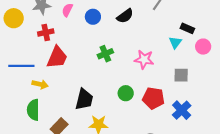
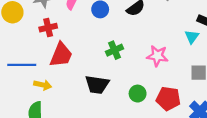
black trapezoid: (84, 99) -> (97, 85), moved, turned 85

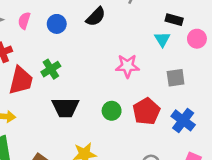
green cross: (115, 50) -> (51, 69), moved
red pentagon: (168, 99) -> (146, 111), turned -30

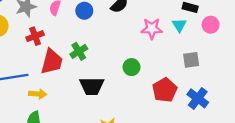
pink star: (127, 66) -> (152, 29), moved
green circle: (112, 111) -> (131, 67), moved

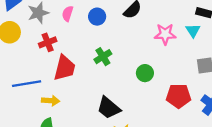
green cross: (79, 51) -> (103, 57), moved
black trapezoid: (92, 86) -> (109, 108), moved, turned 40
red pentagon: (165, 90) -> (178, 96), turned 30

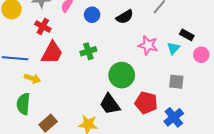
red cross: (48, 42) -> (43, 26), turned 35
green circle: (145, 73) -> (122, 75), size x1.6
black trapezoid: (109, 108) -> (110, 104), moved

